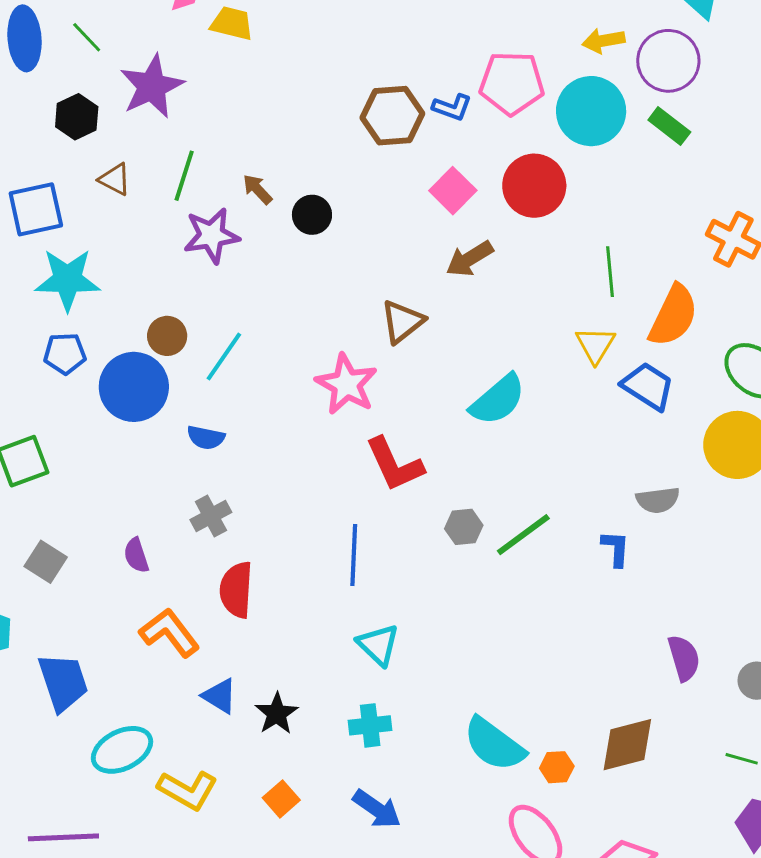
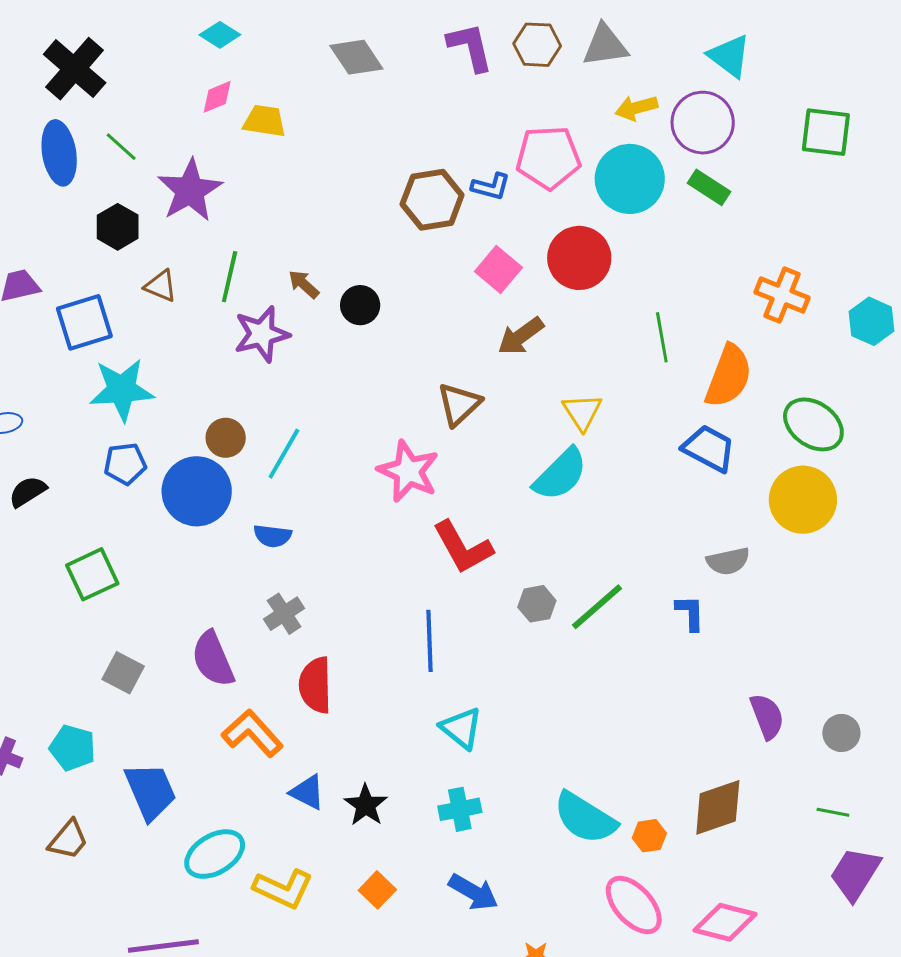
yellow triangle: (595, 345) -> (582, 412), moved
purple semicircle: (136, 555) -> (213, 659), size x1.6

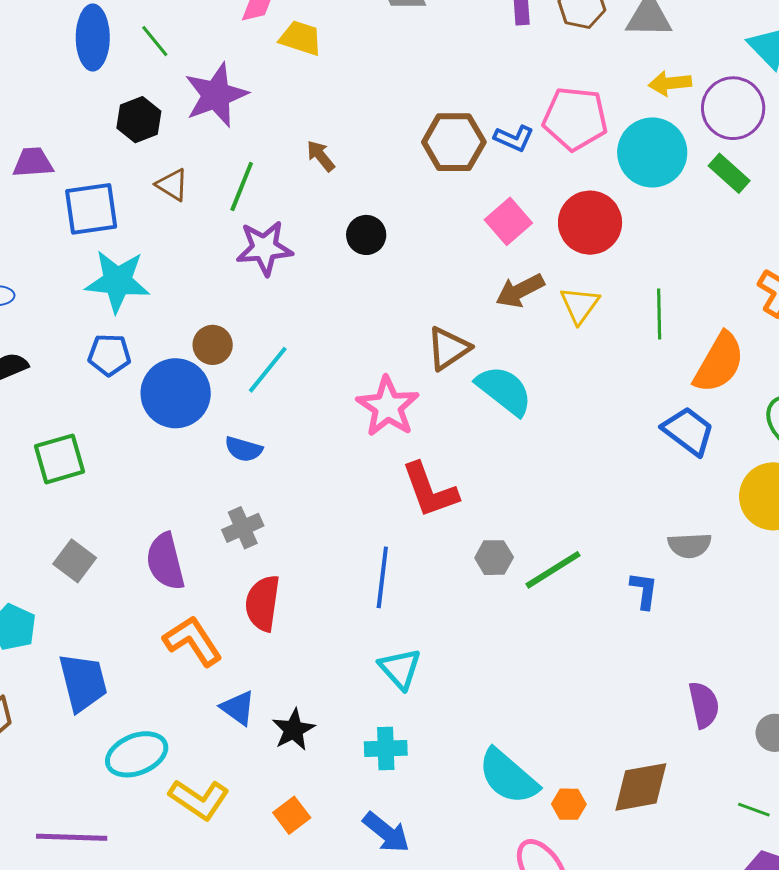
brown arrow: (304, 284) -> (321, 156), moved
yellow triangle: (582, 412) -> (580, 305), moved
cyan semicircle: (560, 474) -> (504, 390), moved, turned -106

